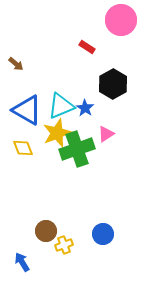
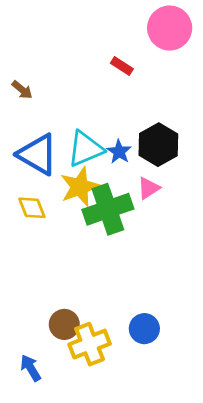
black hexagon: (113, 84) -> (158, 145), moved
yellow cross: (64, 245) -> (90, 344), size x1.6

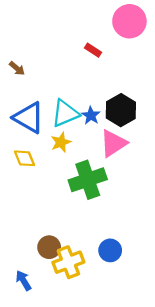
yellow star: (80, 187) -> (61, 142), size x0.7
pink triangle: (149, 188) -> (113, 143), size x1.6
green cross: (108, 209) -> (88, 180), moved

